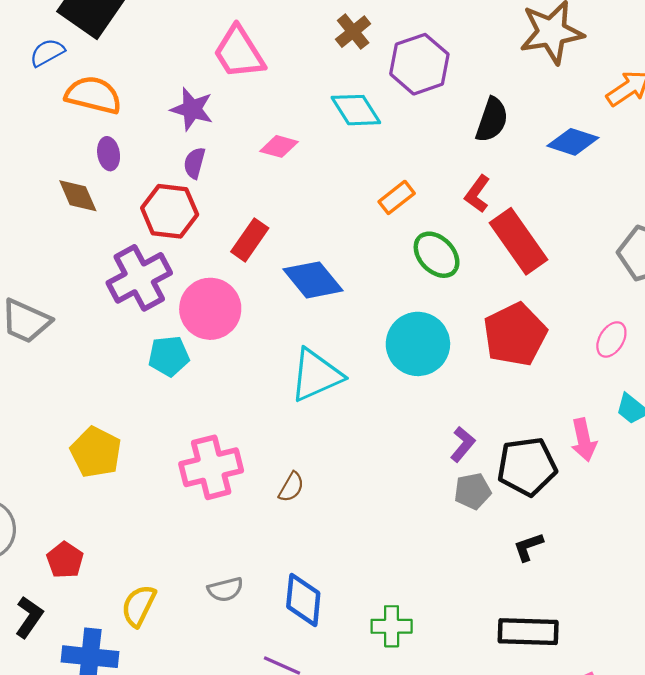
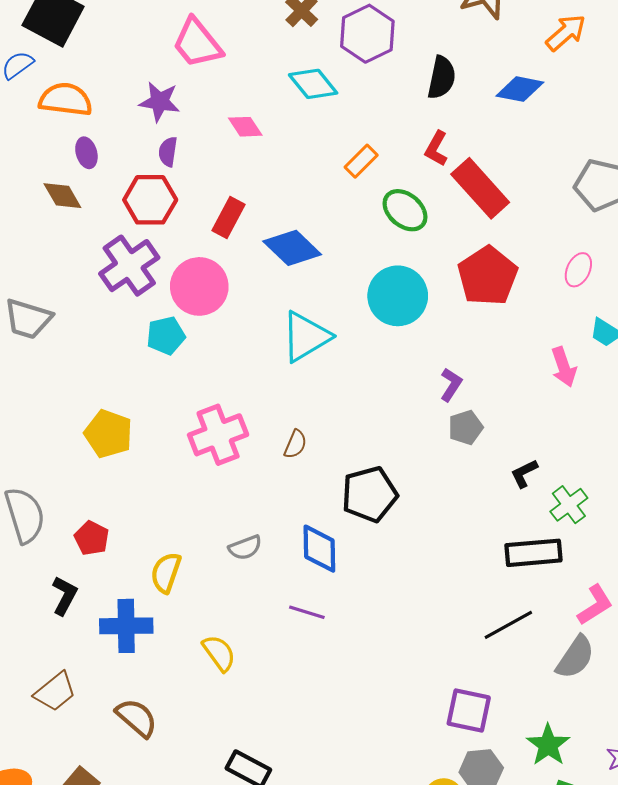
pink diamond: (279, 146) -> (245, 127), turned 48
black pentagon: (527, 466) -> (369, 494), moved
green cross: (392, 626) -> (569, 505), moved, turned -30

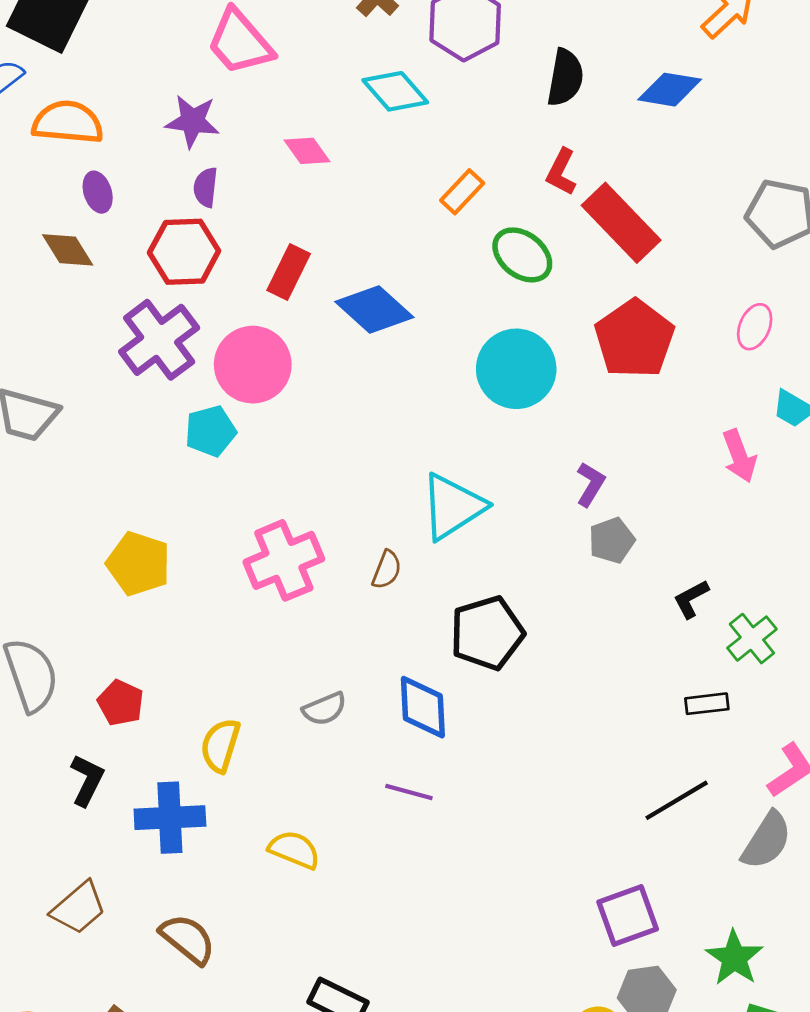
cyan triangle: (306, 337) -> (453, 507), moved
black rectangle: (533, 553) -> (707, 704), size x0.6
yellow semicircle: (219, 653) -> (294, 850), turned -30
purple square: (469, 710) -> (628, 915), turned -30

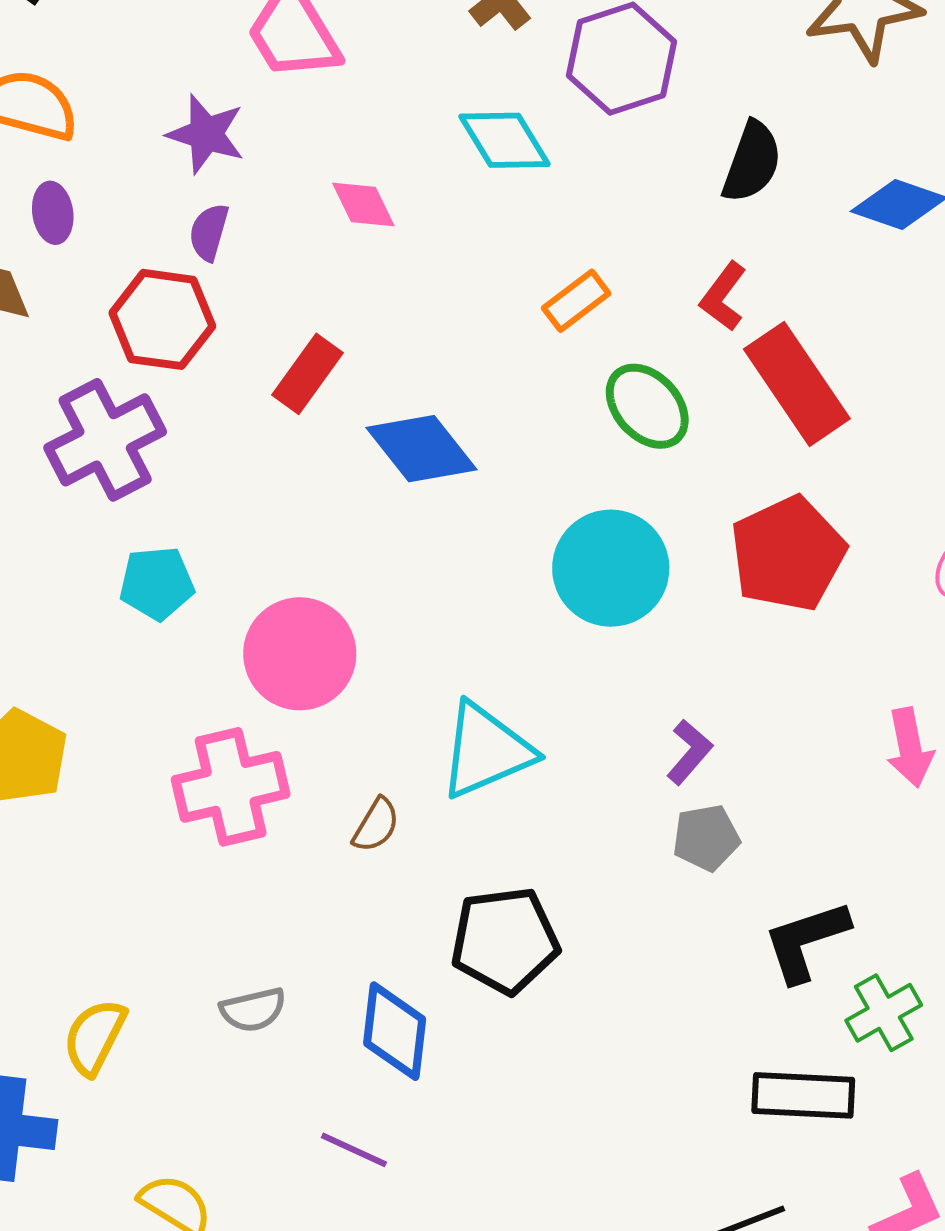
pink circle: (253, 365) -> (300, 654), moved
black L-shape: (691, 599) -> (806, 941), size x1.6
black rectangle: (707, 704) -> (803, 1095), size x1.6

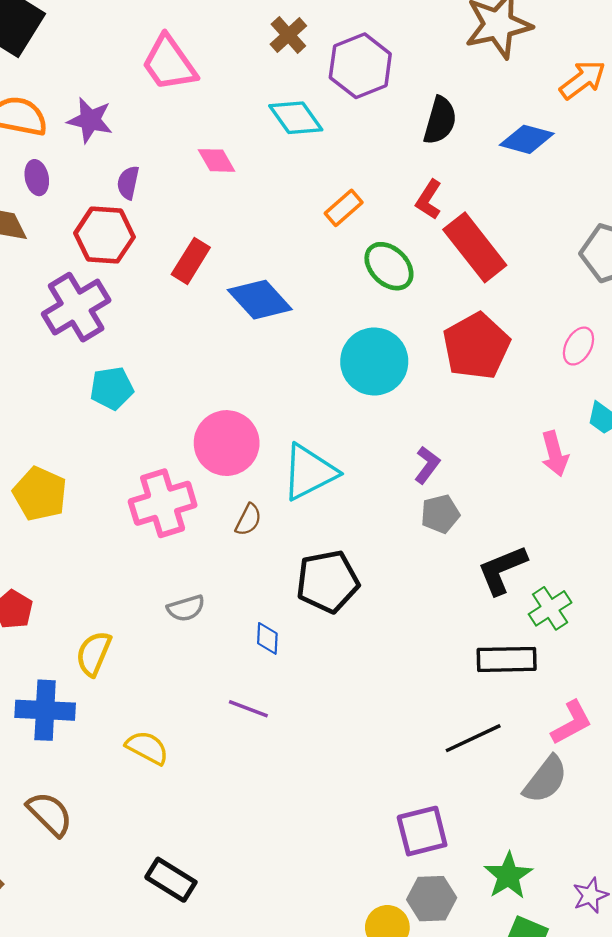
purple star: (206, 134) -> (90, 120), moved
pink circle: (300, 654) -> (227, 443), moved
gray semicircle: (253, 1010) -> (186, 608), moved
blue diamond: (395, 1031) -> (267, 638), size x0.6

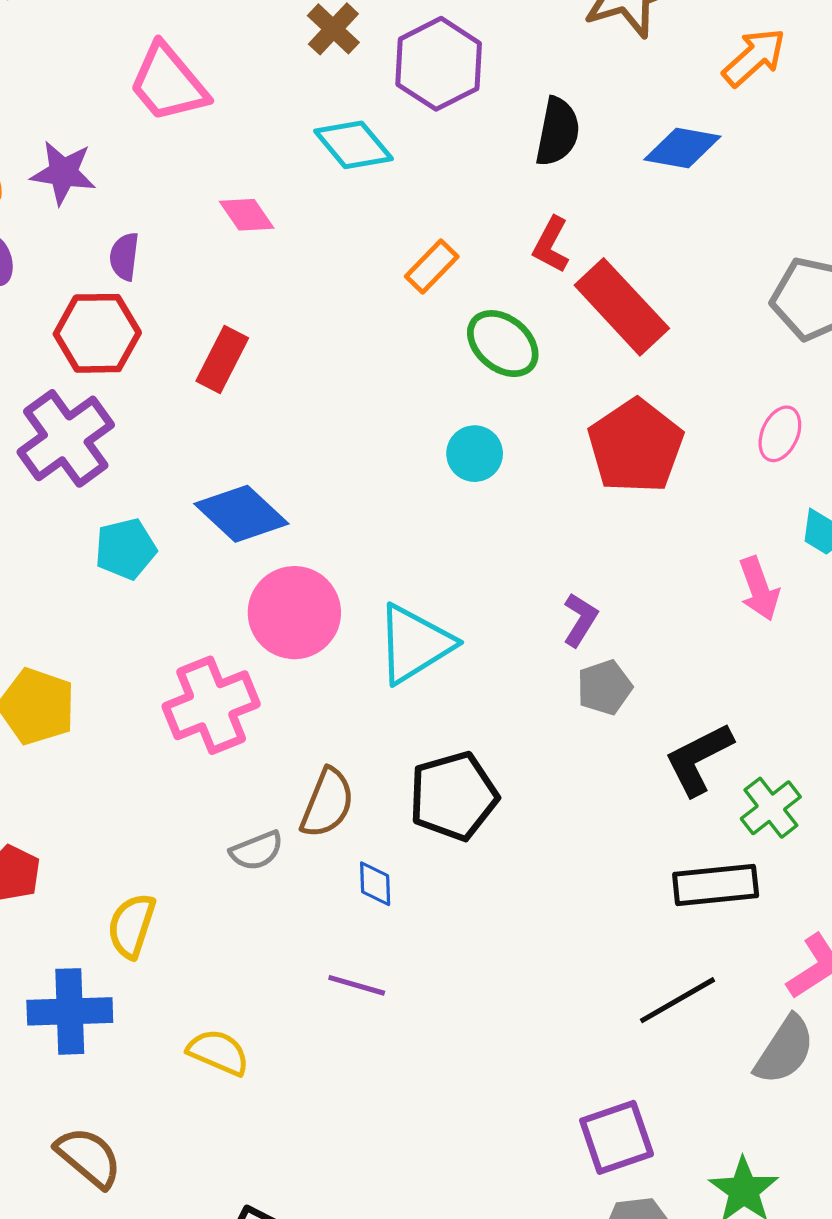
blue diamond: (260, 300) -> (241, 514), moved
cyan circle: (374, 361) -> (475, 454), moved, size x0.6
brown semicircle: (248, 520) -> (327, 803), moved, size x1.5

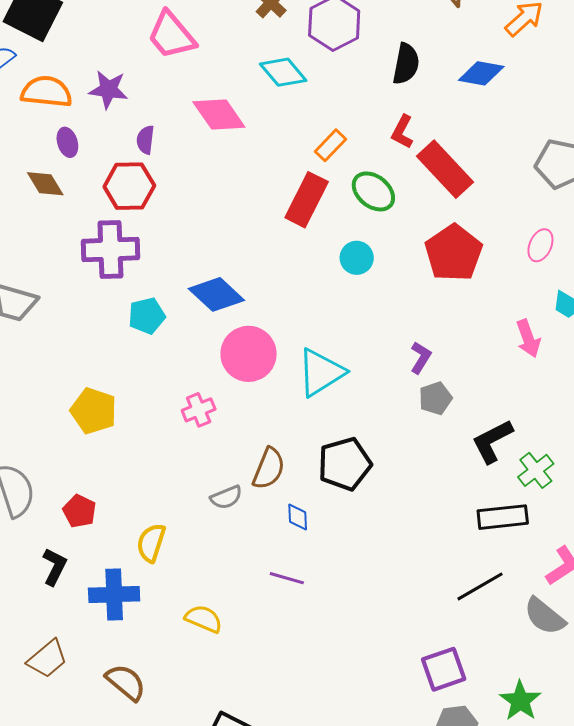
pink diamond: (247, 215) -> (219, 114), size x1.6
red rectangle: (222, 360) -> (307, 200), moved, size x1.4
purple cross: (66, 438) -> (110, 250), turned 34
pink cross: (211, 705) -> (199, 410), size x0.6
gray semicircle: (785, 1050) -> (545, 616), turned 96

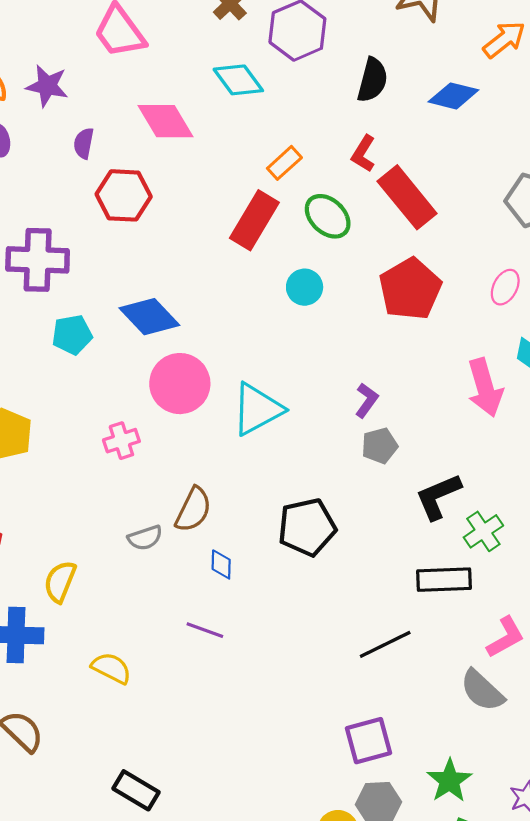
red hexagon: (129, 186) -> (124, 195), moved
pink arrow: (528, 339) -> (485, 388), size x1.4
black pentagon: (345, 464) -> (307, 527), moved
black line: (480, 586) -> (385, 644), moved

